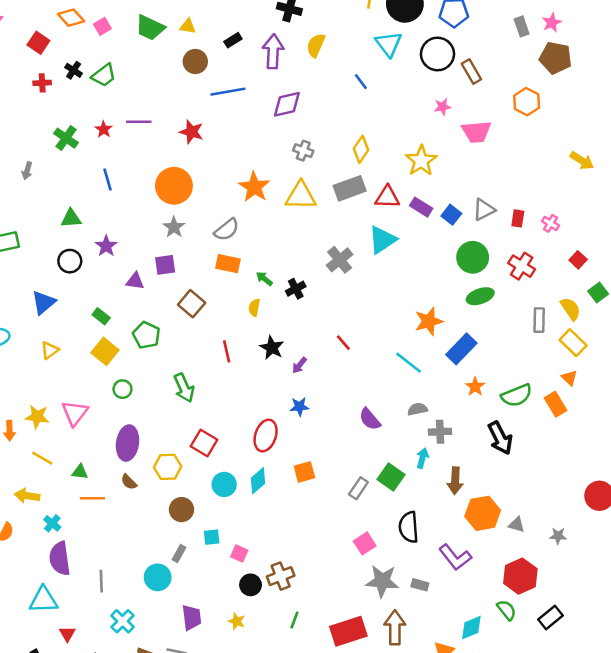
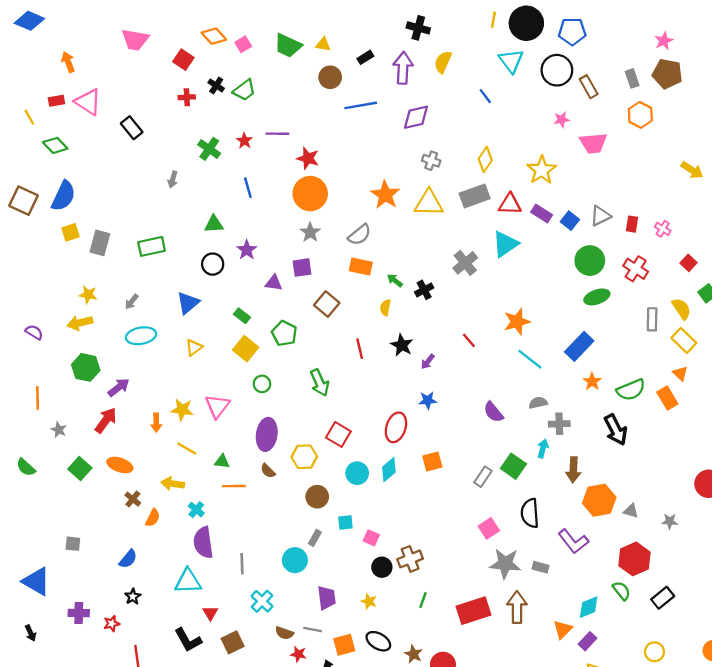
gray rectangle: (522, 26) -> (632, 78), moved
red star: (192, 132) -> (308, 158), moved
orange star: (429, 321) -> (517, 322), moved

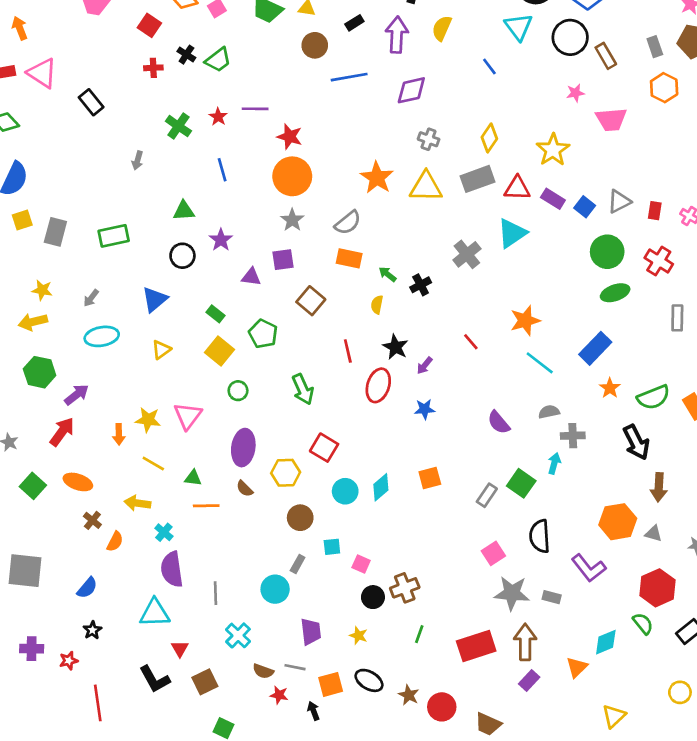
red ellipse: (396, 427) -> (378, 385), moved
brown arrow: (573, 470) -> (659, 487), moved
gray square: (73, 544) -> (25, 571), size x2.0
purple rectangle: (587, 641) -> (529, 680), moved

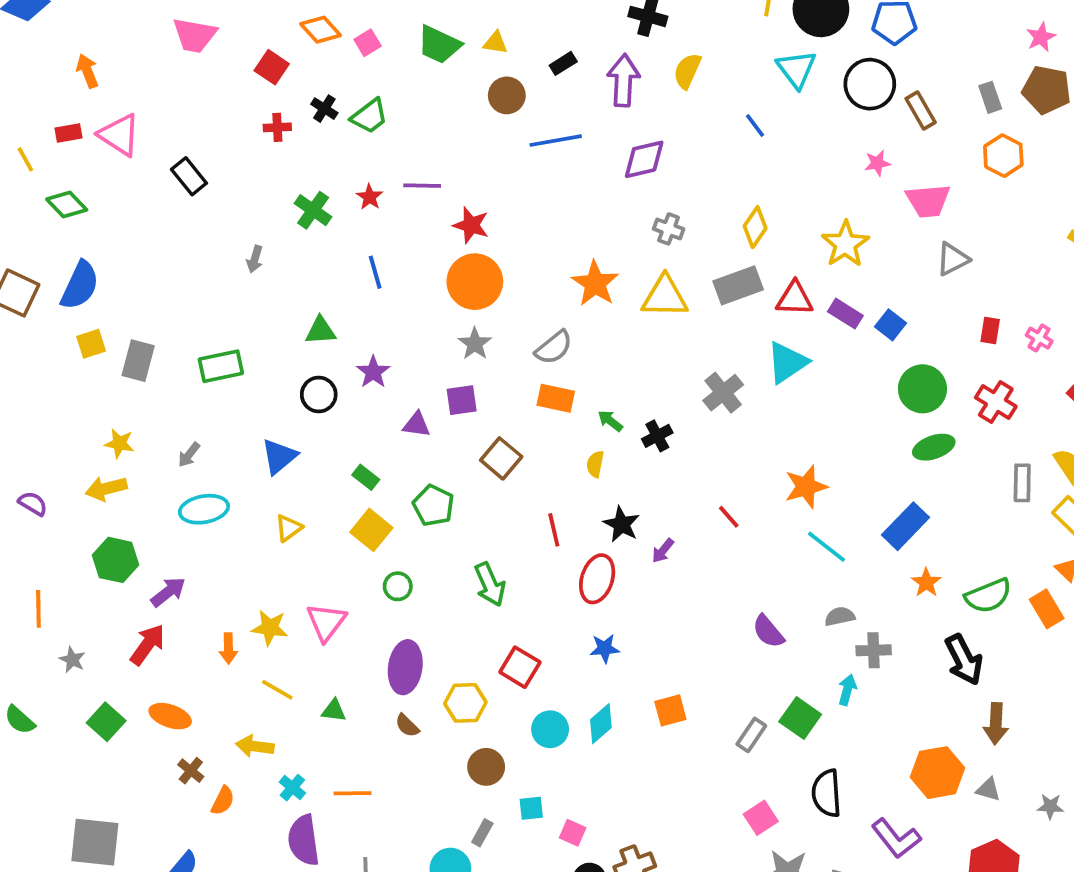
gray triangle: (619, 201) -> (953, 259), moved
blue star: (425, 409) -> (605, 648), moved
orange line: (206, 506) -> (353, 793), moved

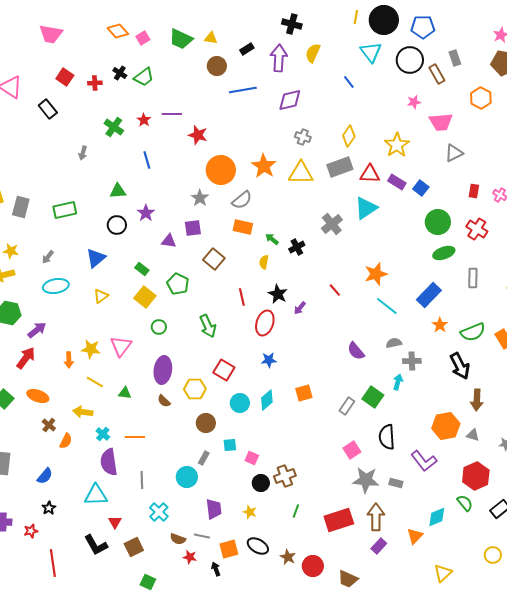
red square: (272, 67) -> (65, 77), moved
gray rectangle: (990, 97) -> (455, 58), moved
orange circle: (475, 282) -> (221, 170), moved
gray rectangle: (1022, 483) -> (473, 278), moved

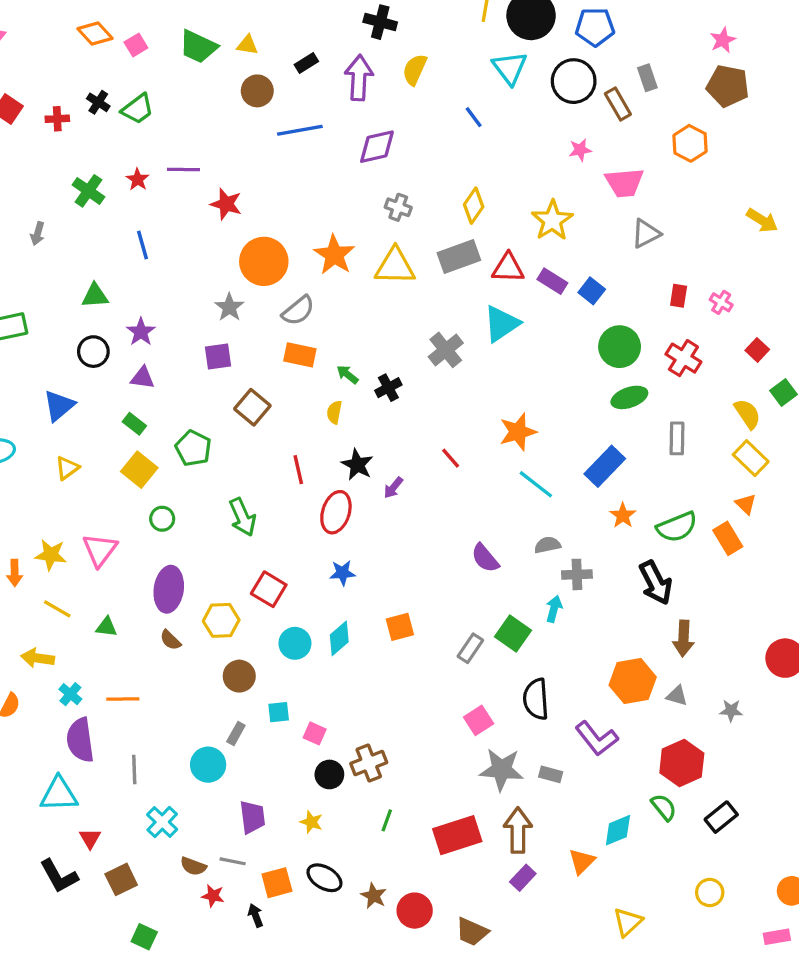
purple triangle: (169, 241) -> (143, 378), moved

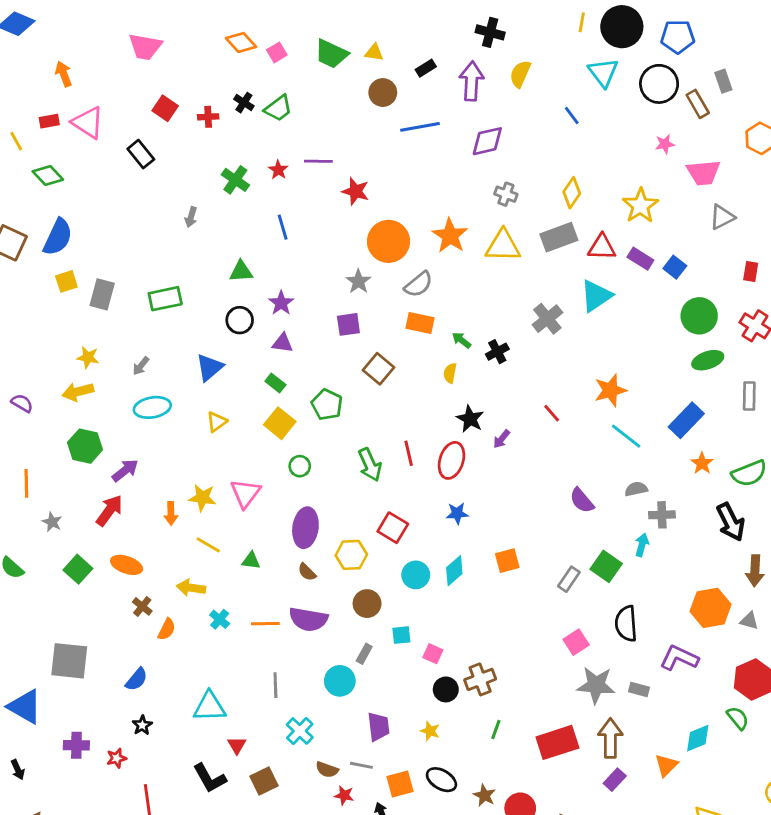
red line: (298, 470) -> (409, 453), moved
purple L-shape: (597, 738) -> (679, 658), turned 153
purple semicircle: (80, 740) -> (308, 619), moved, turned -72

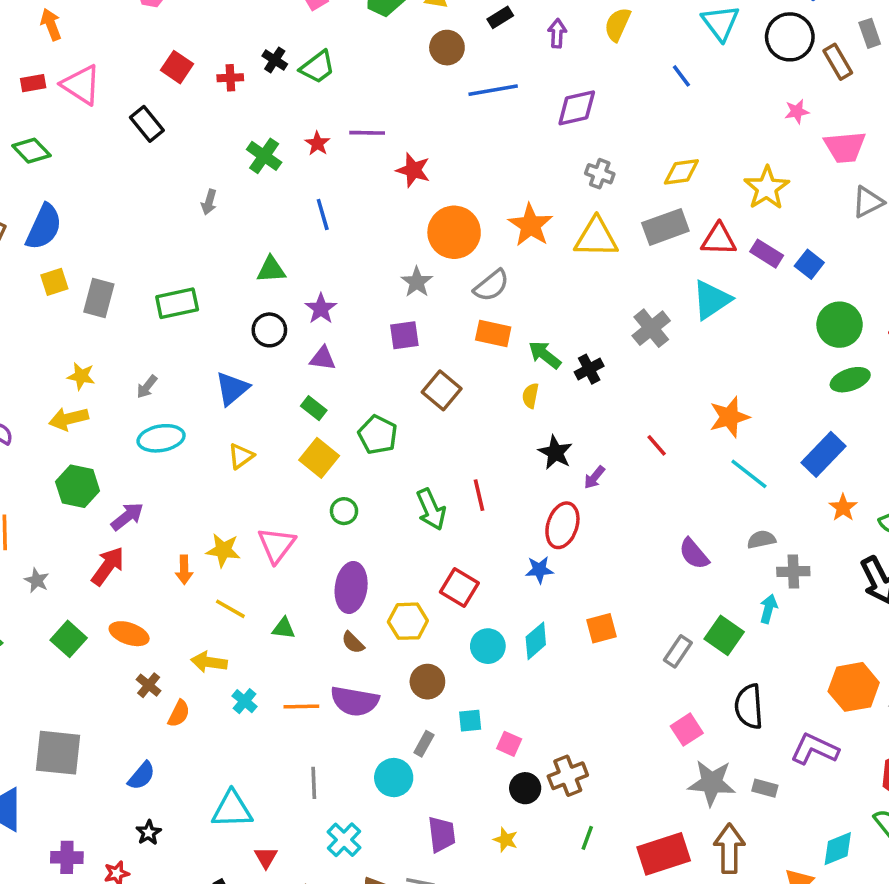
purple arrow: (472, 81) -> (557, 33), size x0.6
yellow diamond: (572, 193) -> (681, 172), turned 48
green arrow: (462, 340) -> (545, 355), size x1.4
red ellipse: (451, 460) -> (562, 525), moved

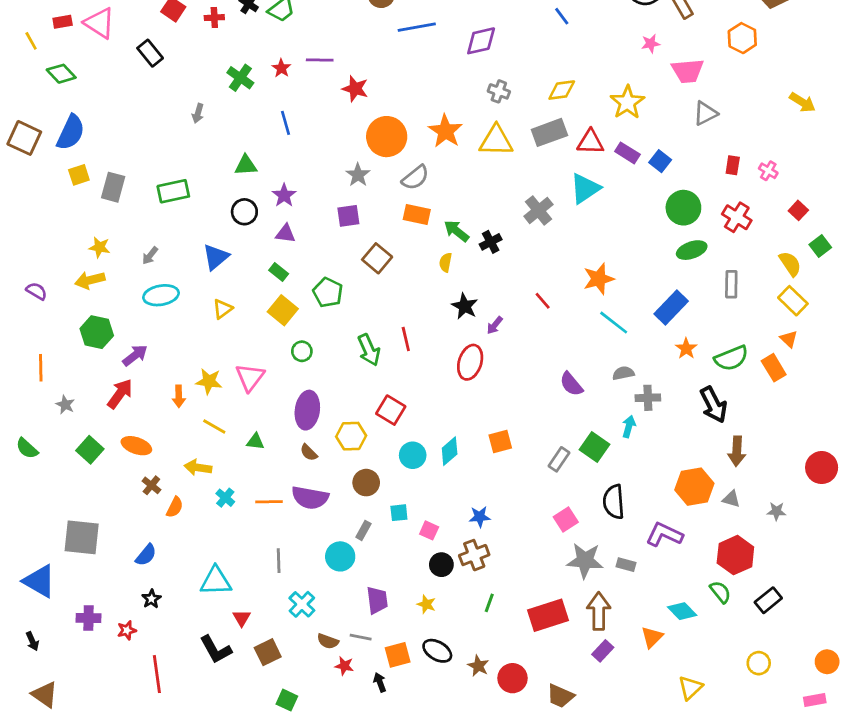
blue star: (539, 570) -> (480, 517), moved
cyan diamond: (838, 849) -> (682, 611), turned 68

